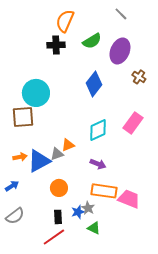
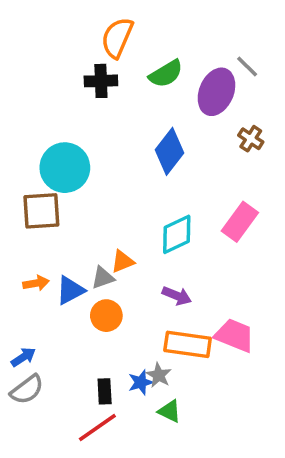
gray line: (121, 14) -> (247, 67), moved
blue triangle: (39, 161) -> (70, 290), size x0.7
blue arrow: (12, 186) -> (23, 357), moved
orange circle: (59, 188) -> (106, 316), moved
pink trapezoid: (129, 199) -> (235, 335), moved

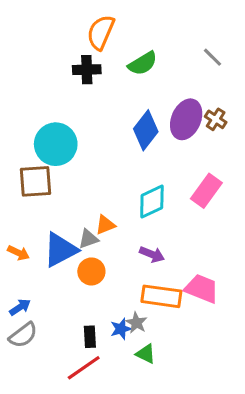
purple ellipse: (216, 92) -> (186, 119), moved
orange arrow: (36, 283) -> (18, 253), moved, turned 35
blue triangle: (70, 290) -> (60, 250), size x1.4

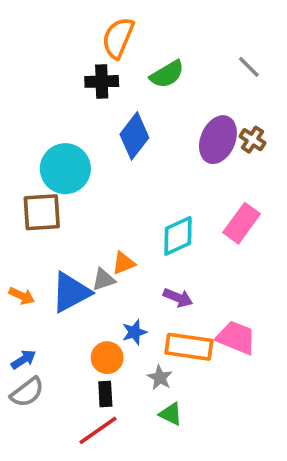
blue diamond: (146, 130) -> (134, 136), moved
orange circle: (91, 271) -> (107, 358), moved
blue star: (121, 329) -> (134, 332), moved

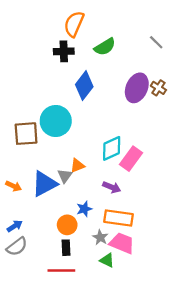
cyan circle: (65, 169) -> (56, 121), moved
pink rectangle: (242, 223) -> (131, 159), moved
gray triangle: (103, 280) -> (65, 176), turned -35
pink trapezoid: (236, 338) -> (122, 243), moved
red line: (98, 430) -> (61, 271), turned 35

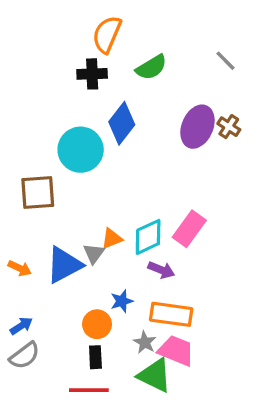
cyan circle: (56, 121) -> (81, 150), moved
cyan diamond: (112, 148) -> (148, 237), moved
green triangle: (107, 260) -> (155, 375), size x1.6

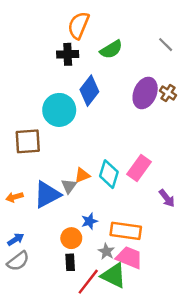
cyan diamond: (148, 237) -> (109, 174), turned -48
orange arrow: (20, 268) -> (14, 197), turned 140
purple arrow: (161, 270) -> (167, 198), moved, turned 30
red line: (89, 390) -> (88, 282), moved, turned -52

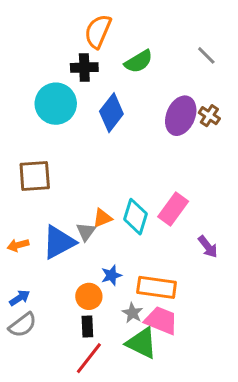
cyan circle: (59, 110) -> (56, 104), moved
red line: (88, 282) -> (89, 358), moved

